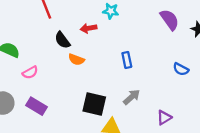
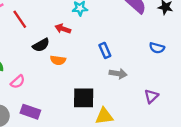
red arrow: (89, 28) -> (63, 29), turned 40
black semicircle: (62, 40) -> (41, 45), turned -70
gray arrow: (132, 97) -> (118, 74), moved, turned 63

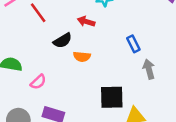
gray arrow: (118, 74) -> (149, 69), turned -112

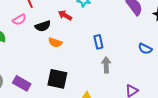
pink semicircle: (38, 82) -> (19, 20), moved
black square: (112, 97) -> (57, 79), moved

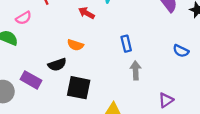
pink semicircle: (19, 20) -> (24, 18), moved
black semicircle: (43, 26) -> (57, 65), moved
purple rectangle: (22, 83) -> (31, 80), moved

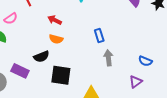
red arrow: (86, 13) -> (55, 20), moved
blue semicircle: (181, 51) -> (145, 61), moved

